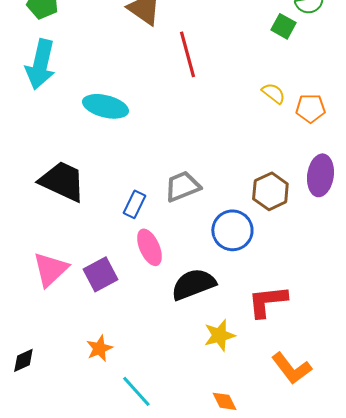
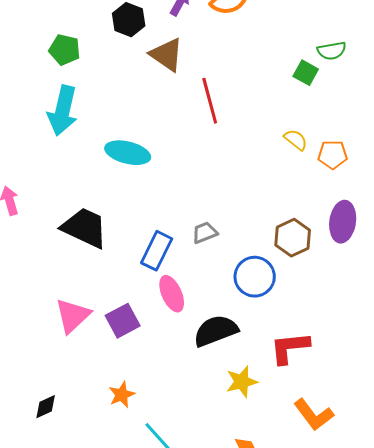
gray trapezoid: (182, 186) -> (205, 233), size x0.7
blue rectangle: (134, 204) -> (157, 251), size x1.4

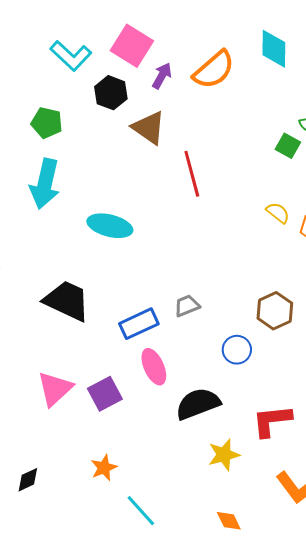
blue rectangle: (157, 251) -> (139, 324), turned 39
blue circle: (255, 277) -> (237, 350), size x0.7

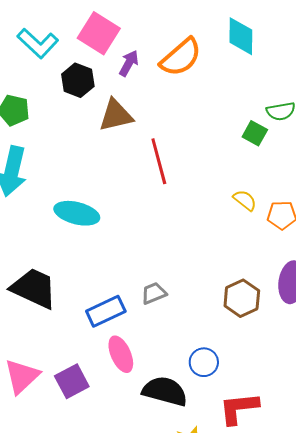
brown triangle: (149, 128) -> (116, 115), turned -48
blue circle: (237, 350) -> (204, 362), moved
black semicircle: (198, 404) -> (165, 391), turned 36

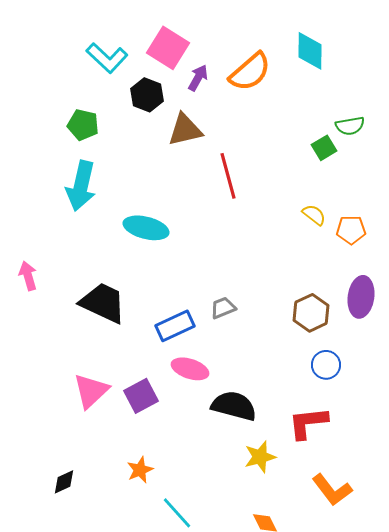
green square: (255, 133) -> (324, 148), turned 30
pink ellipse: (121, 354) -> (190, 369), turned -48
blue circle: (204, 362) -> (326, 365), moved

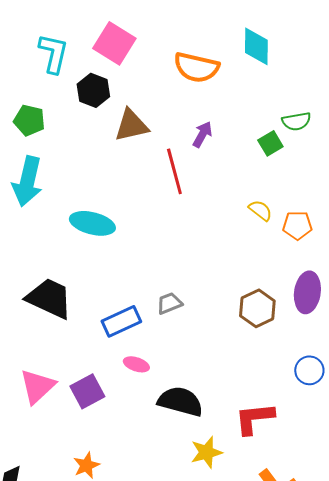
cyan L-shape: (107, 58) -> (53, 53), turned -120
orange semicircle: (250, 72) -> (196, 67), turned 54
purple arrow: (198, 78) -> (202, 134), moved
blue circle: (326, 365) -> (309, 370), moved
pink ellipse: (190, 369) -> (136, 364), size x0.7

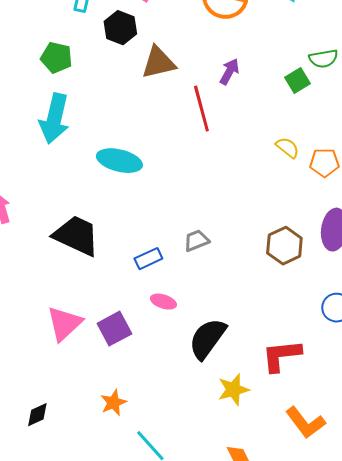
blue rectangle: (121, 321) -> (148, 259), size x0.7
black semicircle: (180, 401) -> (207, 339), turned -69

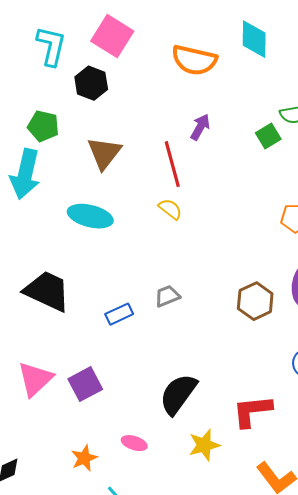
green pentagon: (56, 58) -> (43, 126), moved
brown triangle: (158, 63) -> (104, 153), moved, turned -39
yellow semicircle: (287, 148) -> (170, 209), moved
pink ellipse: (163, 302) -> (134, 443), moved

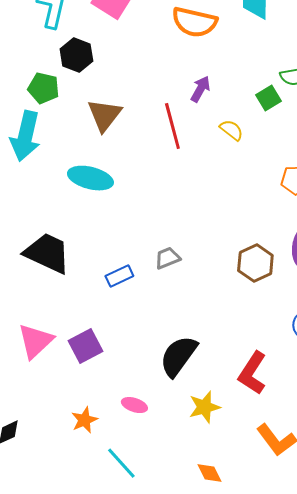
black hexagon: (91, 83) -> (76, 55), moved
yellow semicircle: (170, 209) -> (231, 130), moved
red L-shape: (252, 411) -> (252, 373), turned -51

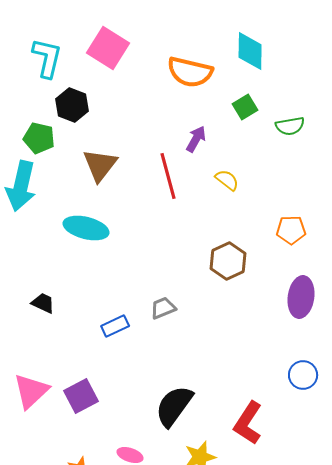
green square: (268, 98) -> (245, 107), moved
black trapezoid: (47, 253) -> (43, 303), size x0.5
brown hexagon: (255, 263) -> (228, 261), moved

